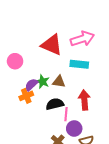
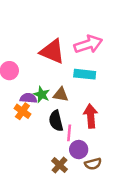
purple semicircle: (31, 85) -> (28, 98), turned 48
orange cross: (26, 96) -> (22, 111), turned -32
black semicircle: (55, 104) -> (56, 121), turned -90

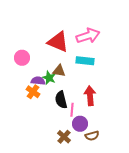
brown triangle: (61, 95) -> (59, 71), moved

